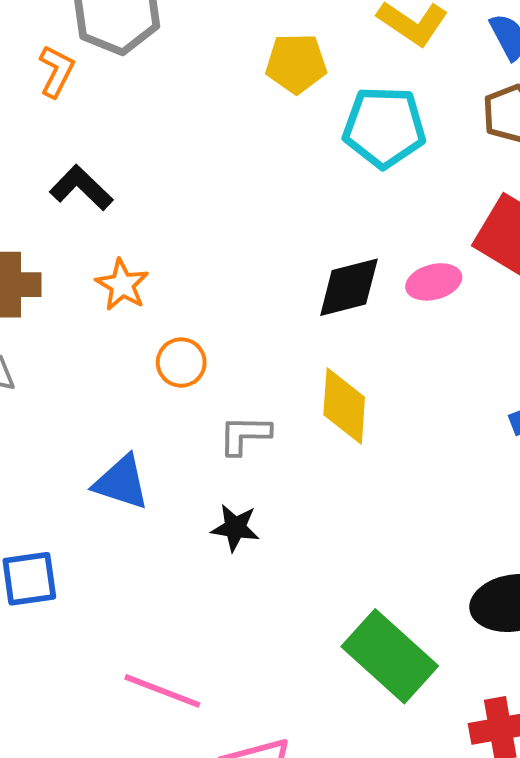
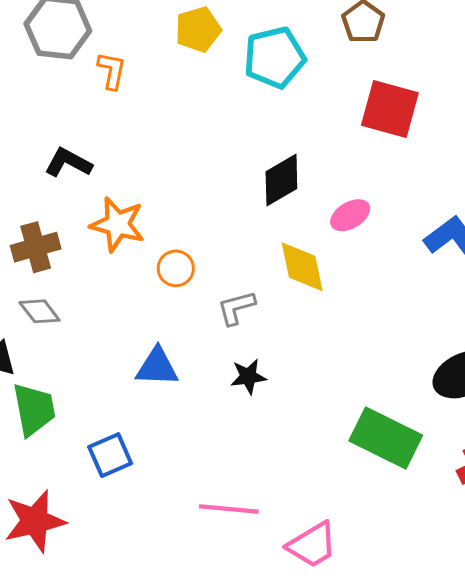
orange L-shape: (56, 71) -> (112, 71), moved
pink ellipse: (434, 282) -> (350, 215), moved
orange star: (122, 285) -> (118, 224), size x1.4

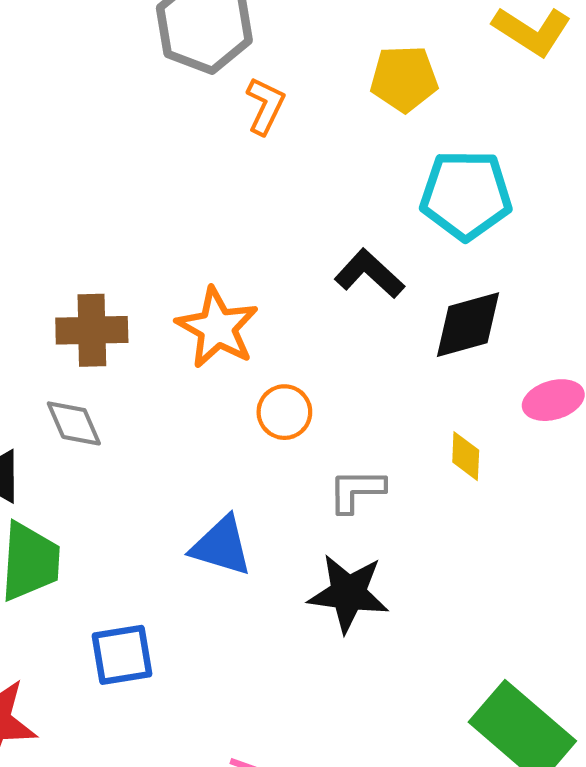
cyan pentagon: (275, 58) -> (466, 195), moved
black L-shape: (68, 163) -> (369, 274), moved
yellow diamond: (302, 267) -> (466, 456), size x0.6
black star: (248, 377) -> (348, 593), size x1.5

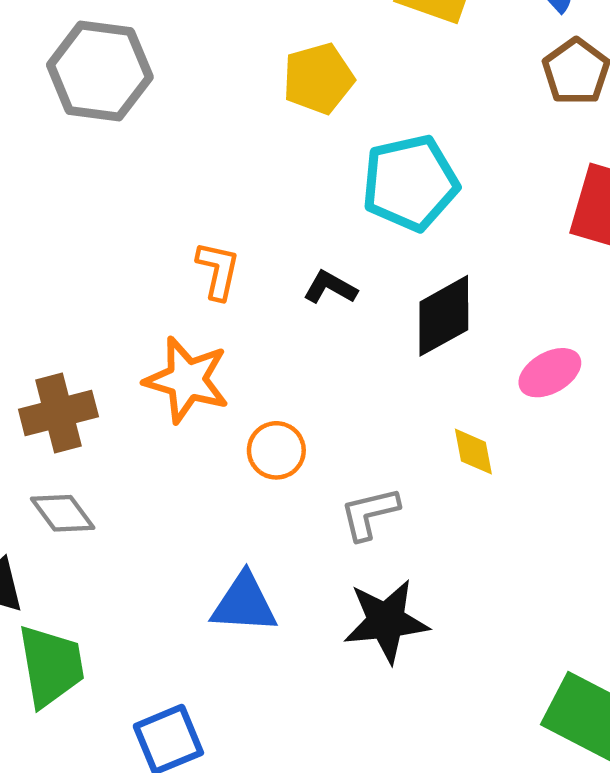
orange L-shape: (265, 106) -> (218, 270), moved
black L-shape: (369, 274) -> (330, 287), size x0.7

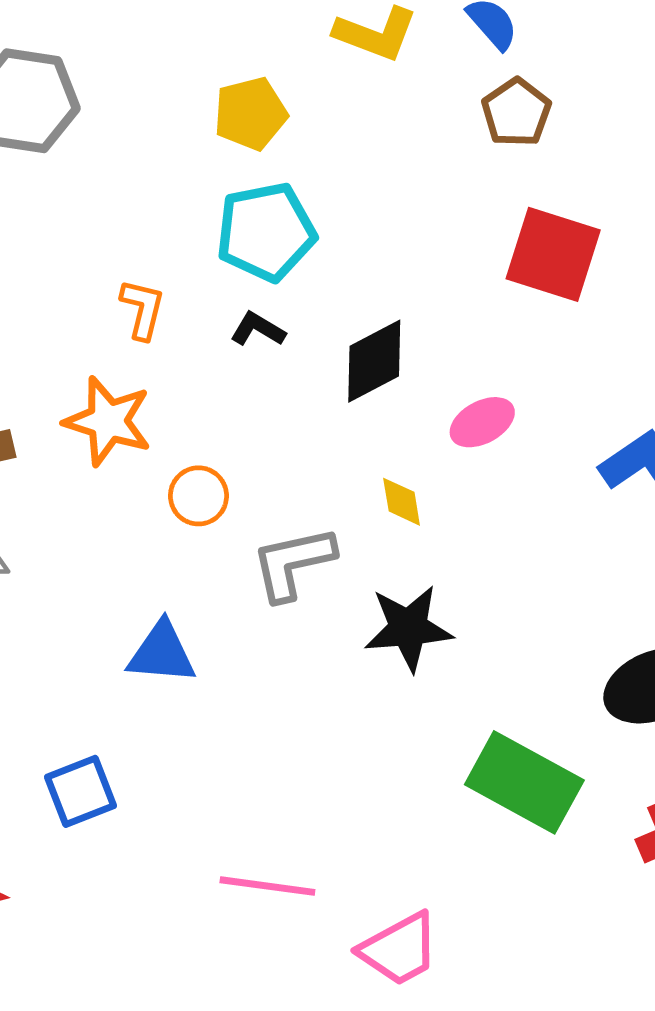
cyan pentagon: (410, 183) -> (266, 232), moved
gray L-shape: (369, 513) -> (293, 563), size x1.4
black star: (386, 621) -> (408, 628), moved

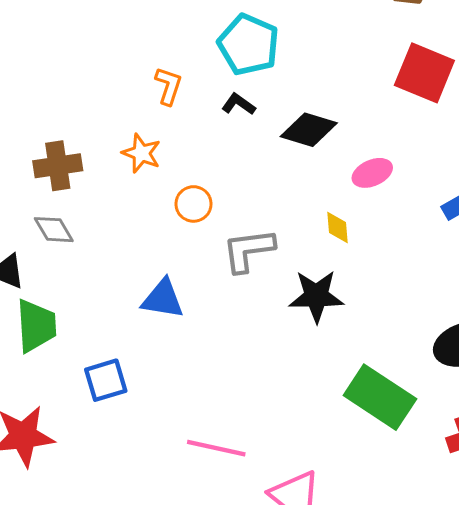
cyan pentagon: (266, 232) -> (248, 45), turned 30
black diamond: (374, 361) -> (309, 130), turned 40
orange star: (108, 421) -> (141, 153), size x0.7
yellow diamond: (402, 502) -> (338, 227), moved

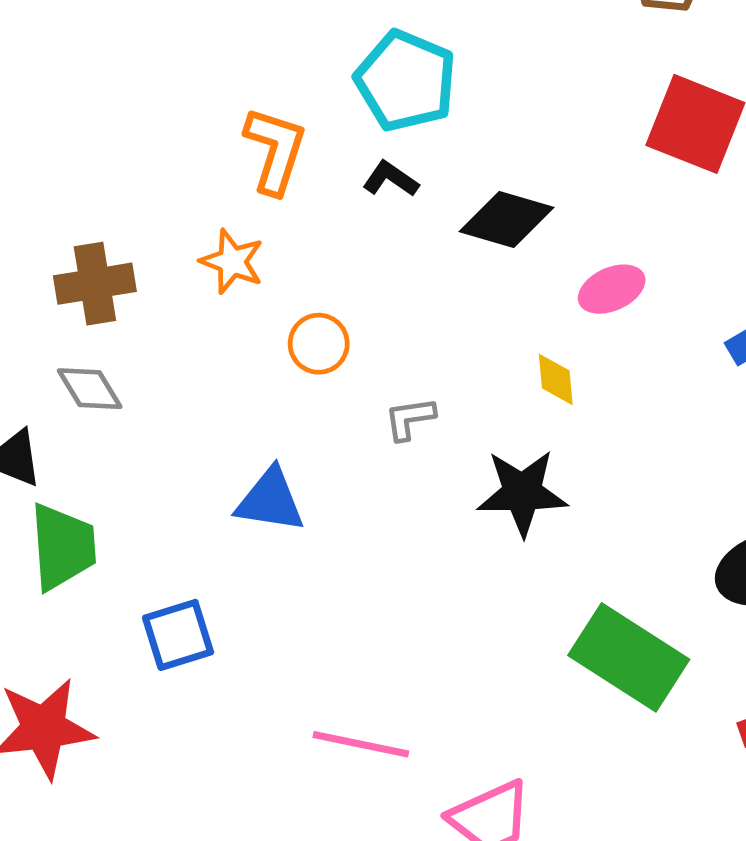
orange L-shape: (168, 86) -> (275, 150), size x1.4
gray L-shape: (248, 250) -> (410, 419), size x0.6

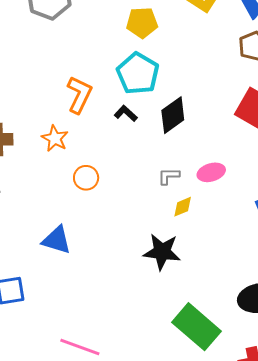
black diamond: (506, 220) -> (173, 115), moved, turned -60
yellow diamond: (556, 379) -> (183, 207), turned 65
gray L-shape: (410, 419) -> (169, 176), moved

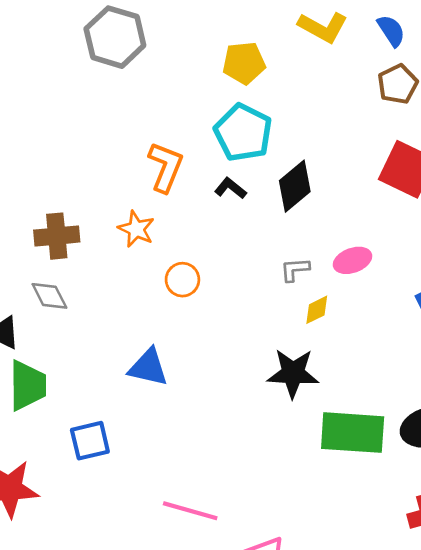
green rectangle: (197, 327) -> (353, 433), moved, turned -33

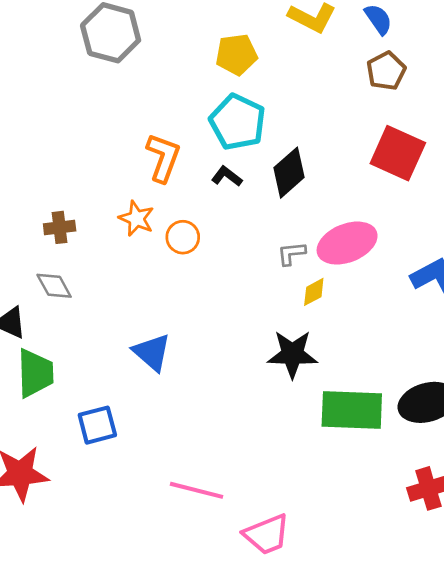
brown cross: (57, 236) -> (60, 227), size x0.7
pink ellipse: (353, 260) -> (347, 243), size x1.6
orange circle: (182, 280) -> (183, 237), moved
blue triangle: (148, 367) -> (152, 352), turned 30

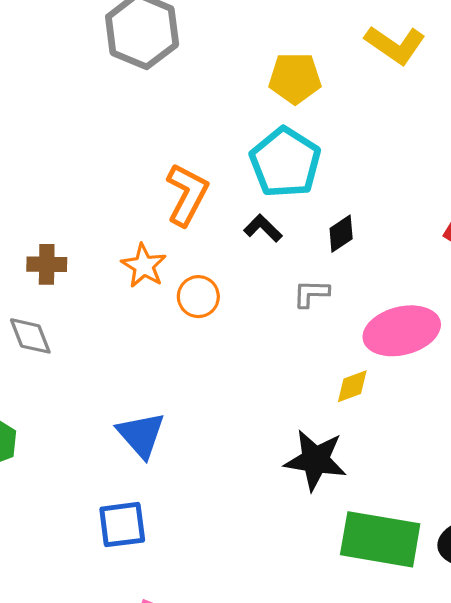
black diamond: (289, 173) -> (341, 234), size x0.6
gray L-shape: (291, 253) -> (311, 293), moved
blue square: (97, 425) -> (122, 525), moved

